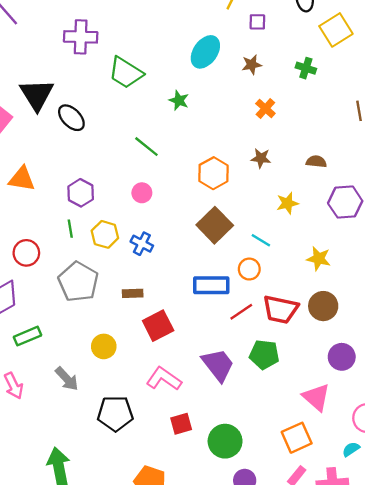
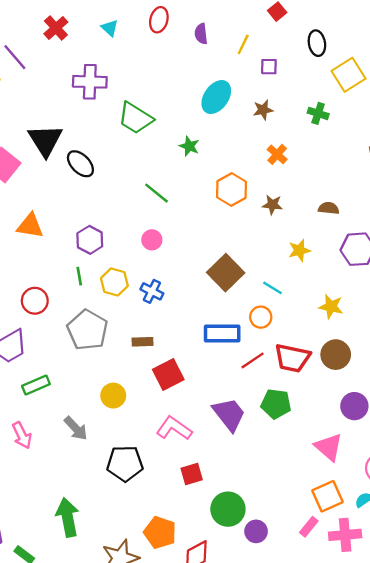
orange hexagon: (213, 173) -> (231, 189), moved
orange square: (297, 438) -> (327, 496), moved
green circle: (225, 441) -> (228, 509), moved

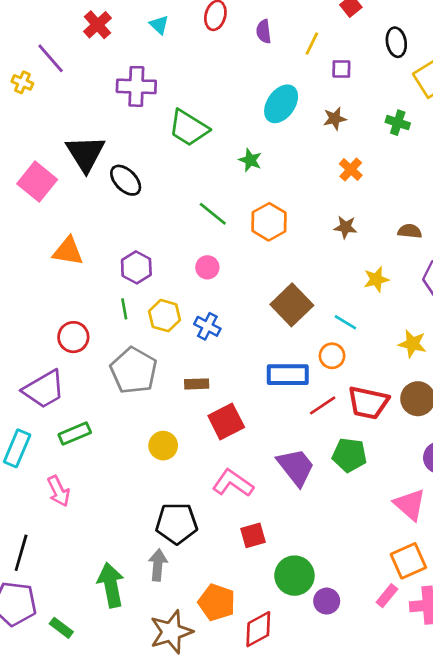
orange hexagon: (231, 189) -> (269, 222), moved
gray arrow: (76, 428) -> (158, 565), moved, turned -132

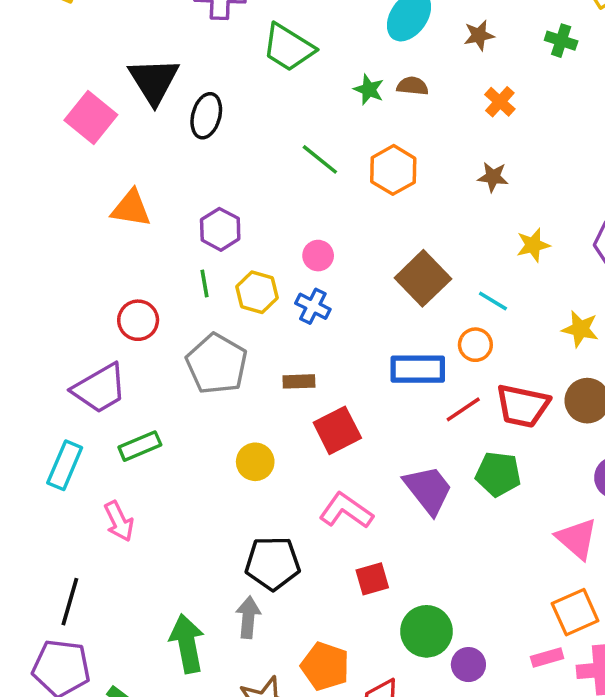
black ellipse: (126, 180) -> (206, 116), turned 60
brown semicircle: (410, 231) -> (412, 86), moved
pink circle: (207, 267) -> (318, 256), moved
pink rectangle: (387, 596) -> (547, 658), turned 35

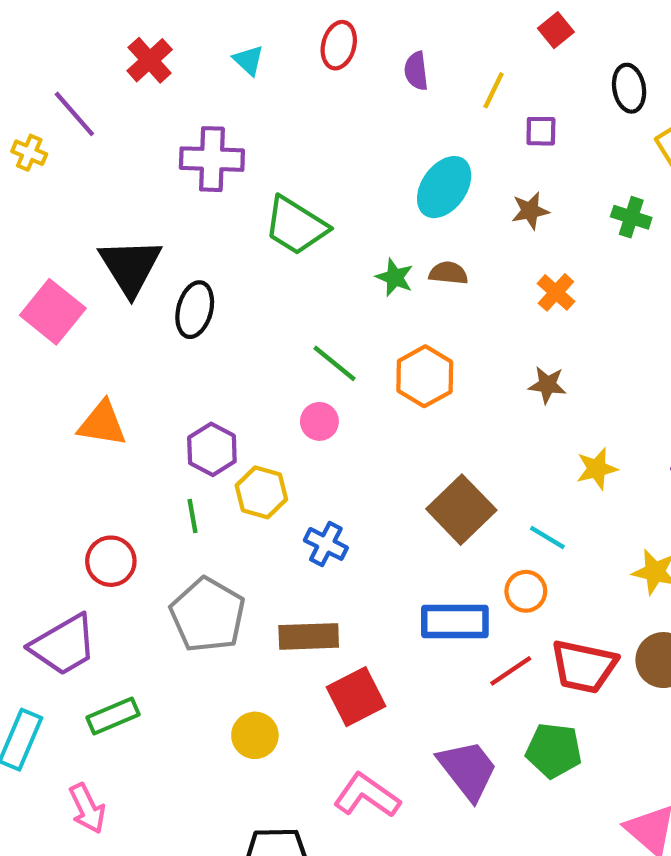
pink circle: (318, 256) -> (319, 421), moved
yellow hexagon: (257, 292) -> (261, 492), moved
brown rectangle: (299, 381) -> (309, 636), size x1.5

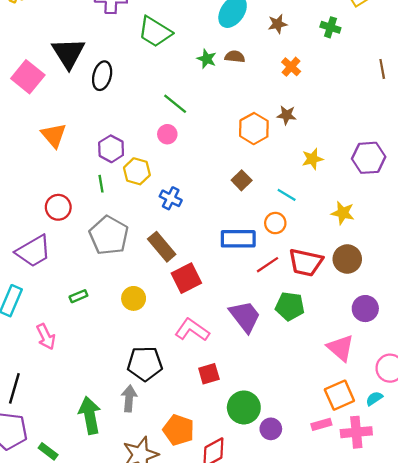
orange hexagon: (425, 376) -> (254, 129), moved
orange triangle: (102, 424) -> (54, 135), turned 40
brown square: (461, 510) -> (242, 180), size x0.6
brown rectangle: (309, 636) -> (162, 247), turned 52
green rectangle: (113, 716) -> (78, 296), moved, size x0.7

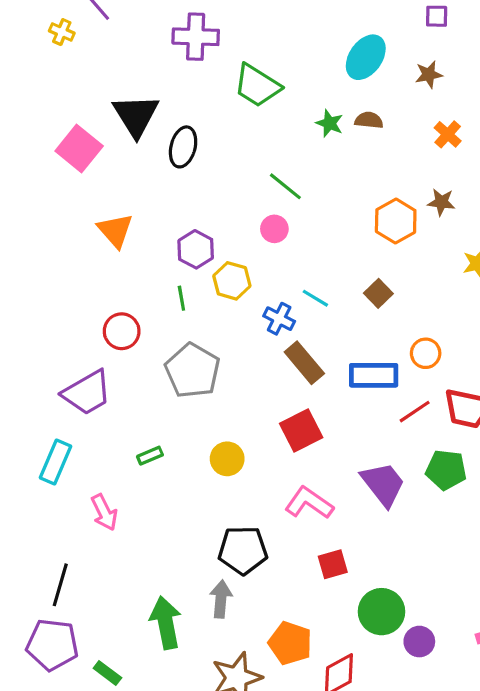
cyan line: (287, 195) -> (315, 298), moved
brown rectangle: (162, 247) -> (304, 363), moved

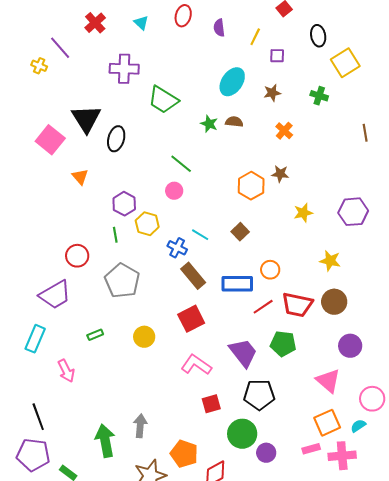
orange triangle: (115, 230) -> (80, 177), moved, size x0.7
black pentagon: (243, 550) -> (259, 395), moved
black line: (60, 585) -> (38, 417), turned -36

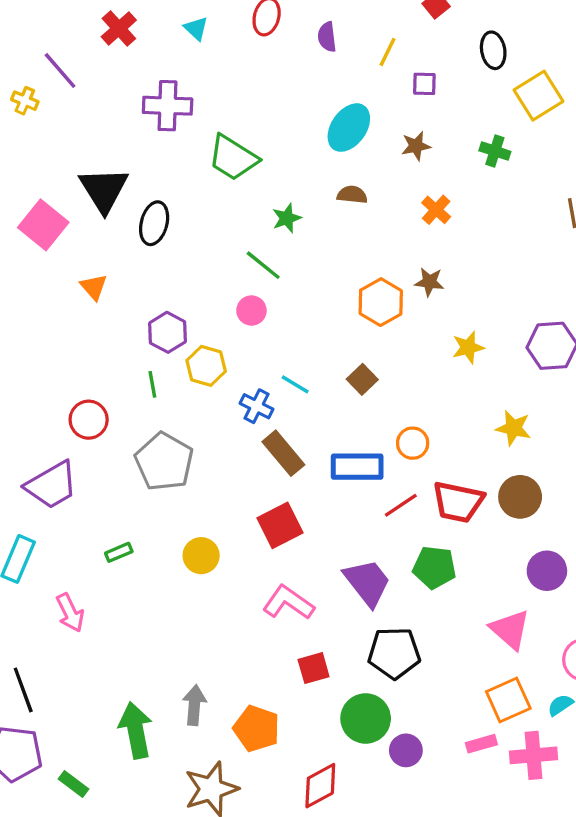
green star: (209, 124) -> (287, 218), moved, turned 30
orange pentagon: (184, 454) -> (256, 729), moved

